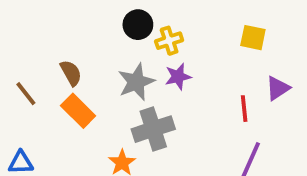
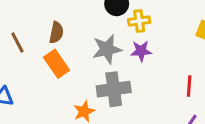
brown semicircle: (71, 73) -> (56, 33), turned 30

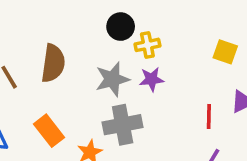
brown semicircle: (56, 33) -> (53, 63), size x1.5
orange rectangle: (56, 64) -> (49, 131), moved

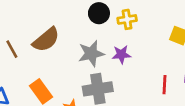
yellow cross: (147, 45) -> (127, 19), moved
brown semicircle: (53, 63) -> (46, 40), turned 40

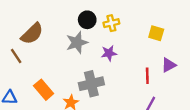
brown semicircle: (46, 40) -> (32, 34), moved
gray star: (91, 54) -> (77, 43), moved

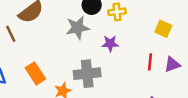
red line: (147, 76) -> (150, 62), moved

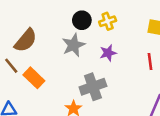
orange rectangle: (35, 73) -> (34, 78), moved

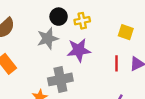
purple star: (108, 53) -> (79, 50), size x1.5

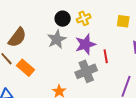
red line: (116, 63) -> (106, 56), moved
gray cross: (60, 79) -> (86, 71), moved

